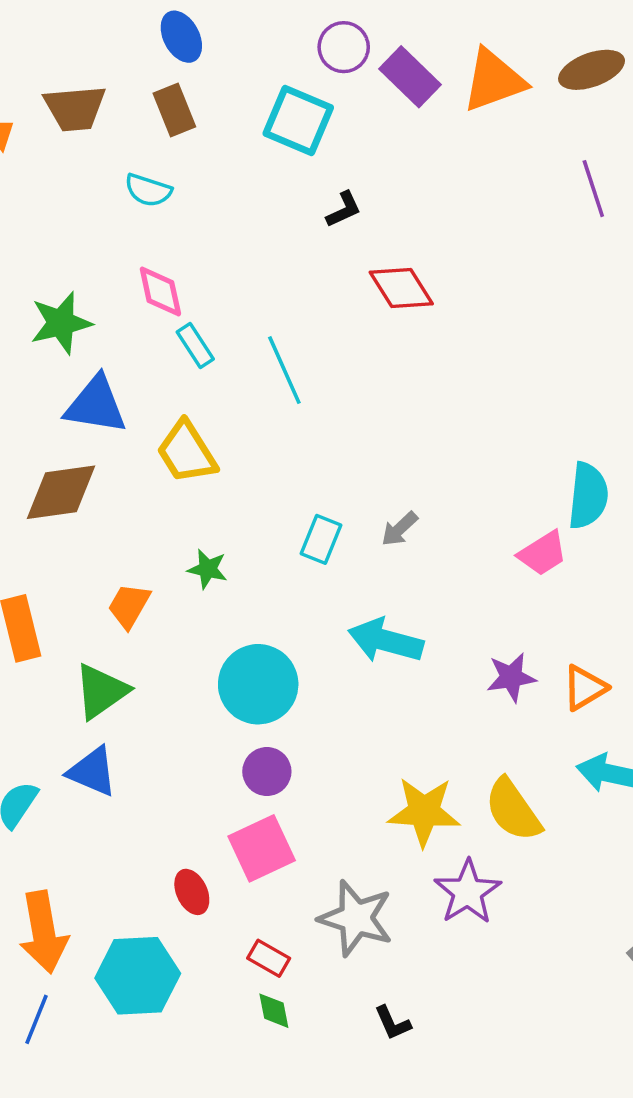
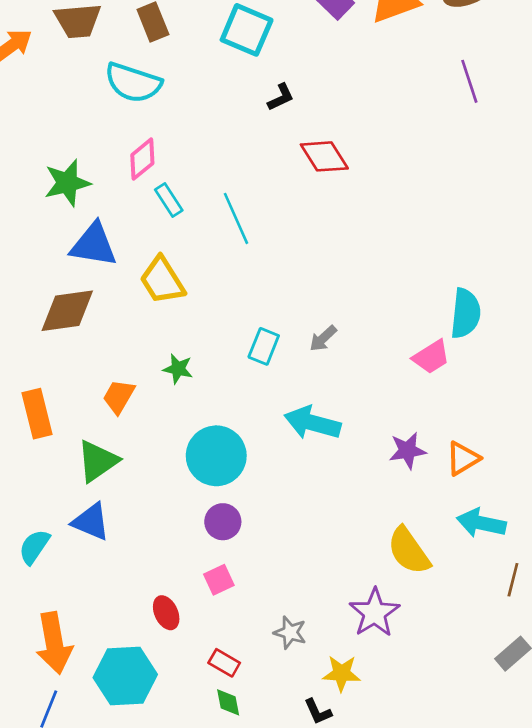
cyan semicircle: (148, 190) -> (133, 83), size x1.6
pink diamond: (160, 292) -> (142, 159), turned 63
yellow star: (424, 812) -> (342, 673), moved, size x0.7
pink square: (262, 848) -> (219, 580), size x0.6
gray star: (356, 918) -> (290, 632), size x0.6

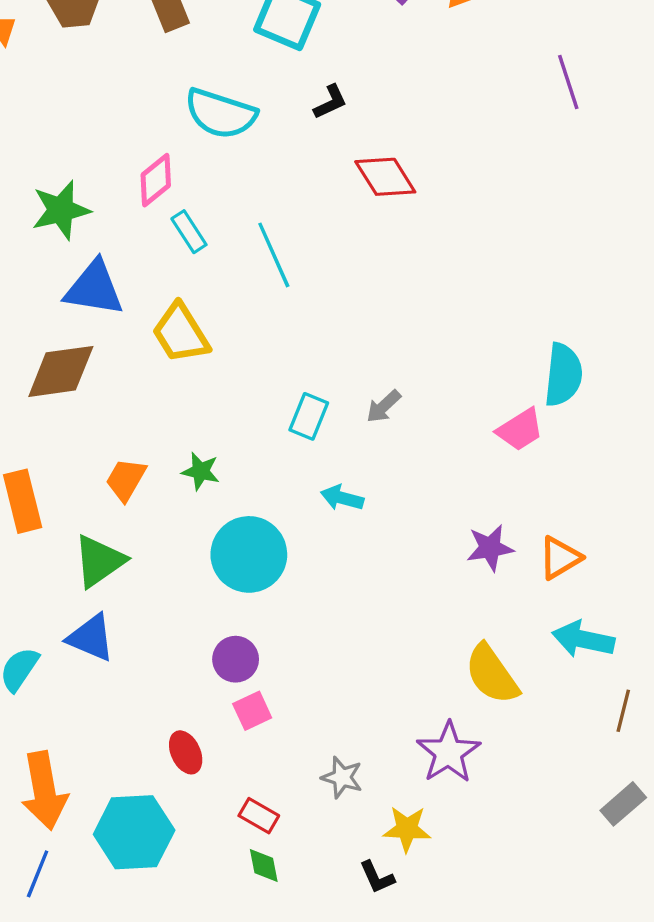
cyan semicircle: (133, 83) -> (221, 114), moved
green star: (178, 369) -> (201, 471), moved
cyan arrow: (312, 423) -> (342, 498), moved, size x0.6
purple circle: (223, 522) -> (236, 659), moved

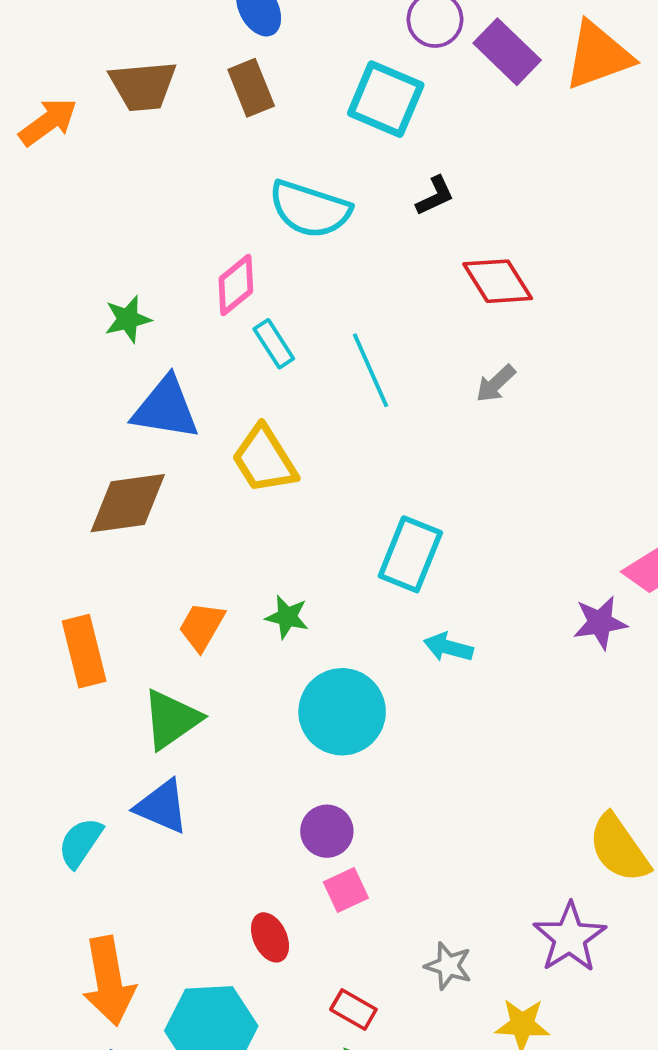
green star: (61, 210) -> (128, 319), size x0.7
gray arrow: (384, 406) -> (496, 384), moved
cyan rectangle: (309, 416) -> (410, 554), size x1.4
purple star: (490, 548) -> (600, 623), moved

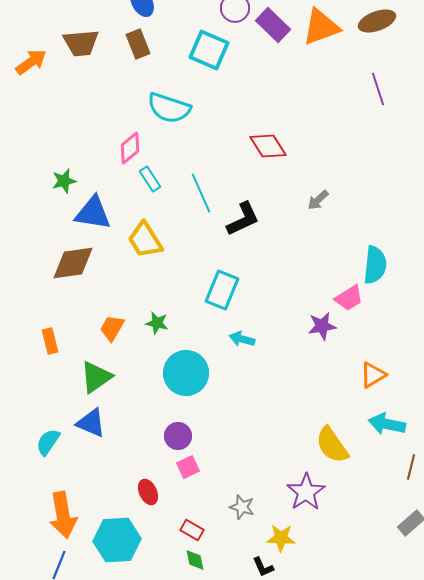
black L-shape: (435, 196) -> (243, 219), moved, size x1.6
green star: (128, 319) -> (64, 181), moved
gray arrow: (496, 384) -> (318, 200), moved
orange rectangle: (84, 651) -> (50, 341), size x0.7

